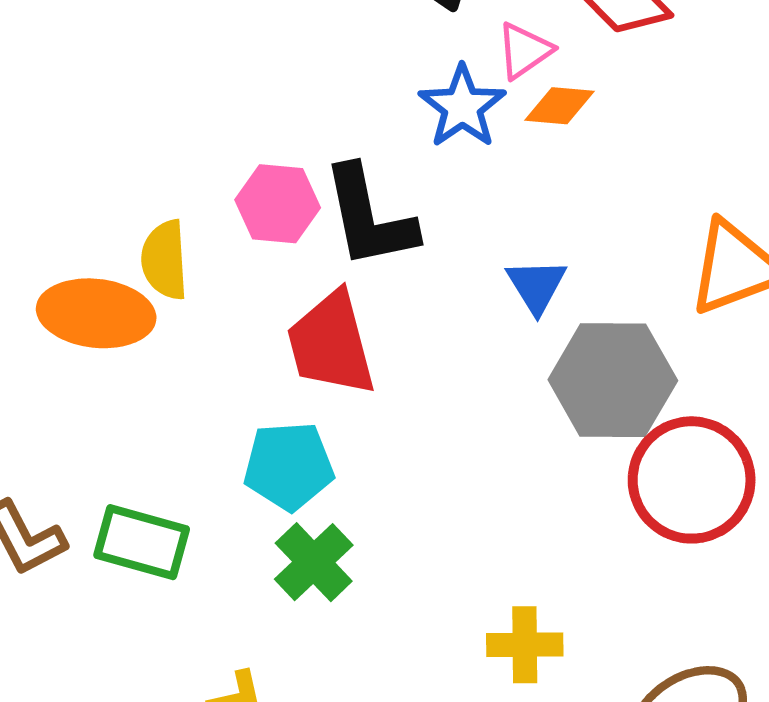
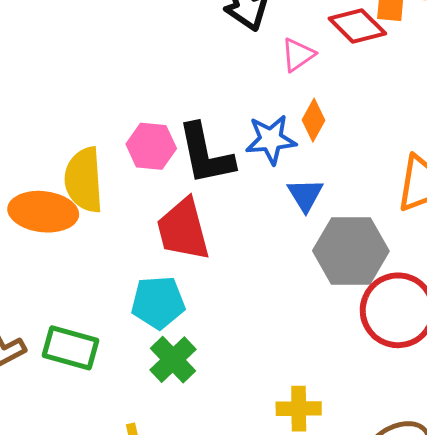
orange diamond: (559, 106) -> (314, 120), moved, turned -66
blue star: (462, 107) -> (271, 140), moved, turned 30
yellow semicircle: (165, 260) -> (84, 180), size x1.4

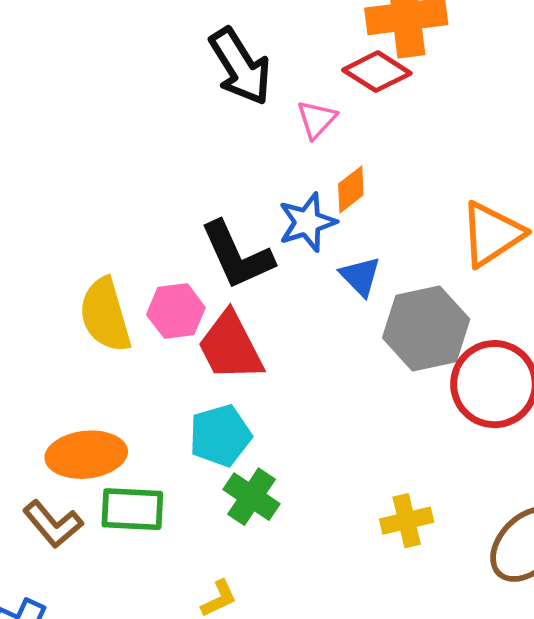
orange diamond: (314, 120) -> (351, 190), turned 36
pink hexagon: (151, 146) -> (176, 311), moved
orange ellipse: (43, 212) -> (86, 455), moved

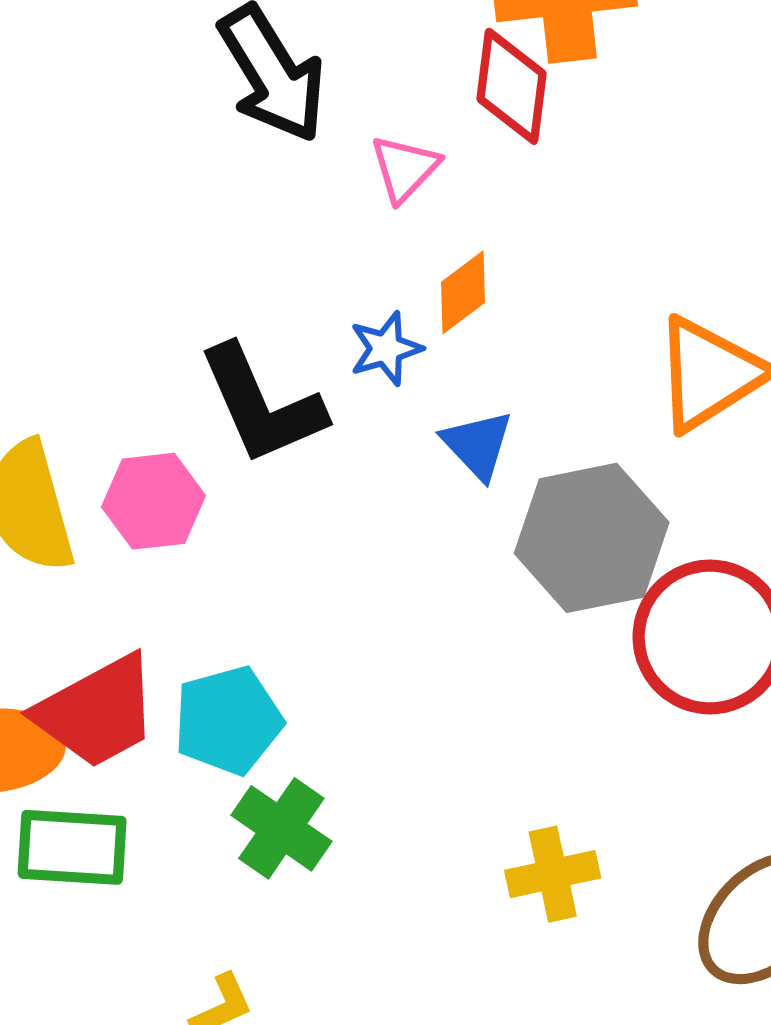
red diamond: (377, 72) -> (511, 86), turned 64
blue star: (307, 222) -> (386, 349), size x0.7
red trapezoid: (230, 346) -> (97, 712), moved, turned -92

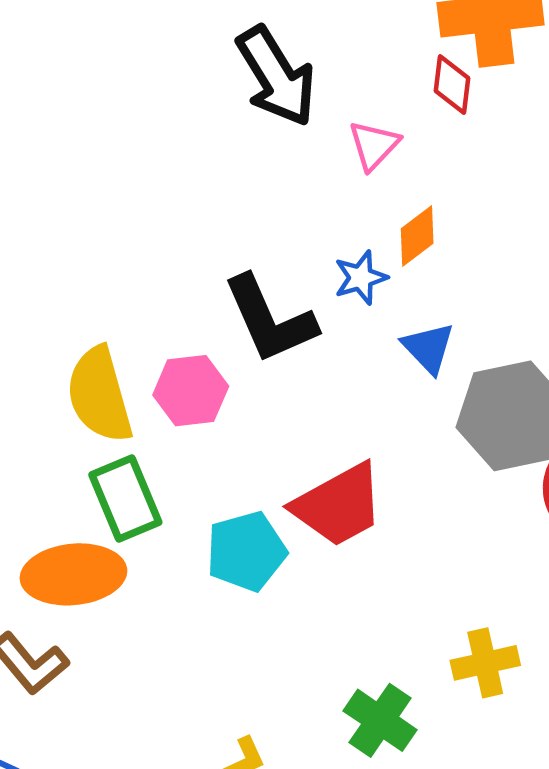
red diamond: (511, 86) -> (452, 85), size x0.7
red trapezoid: (97, 712) -> (338, 505), moved
green cross: (281, 828) -> (380, 720), moved
green rectangle: (72, 847) -> (125, 499), moved, turned 64

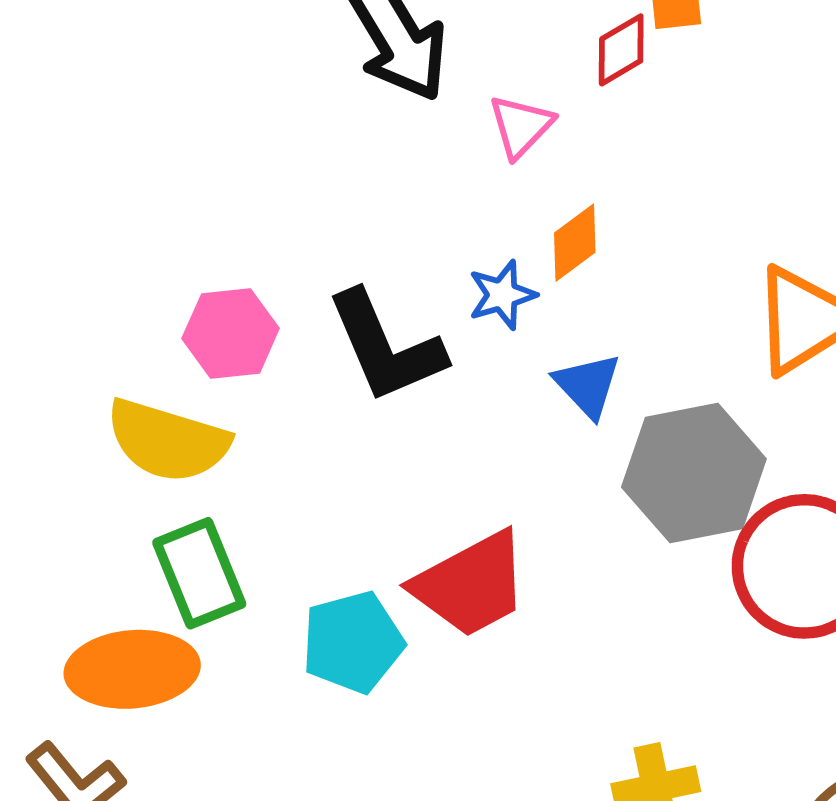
red diamond: (452, 85) -> (621, 50), turned 52
pink hexagon: (191, 391) -> (231, 333), moved
yellow semicircle: (99, 395) -> (168, 441), turned -58

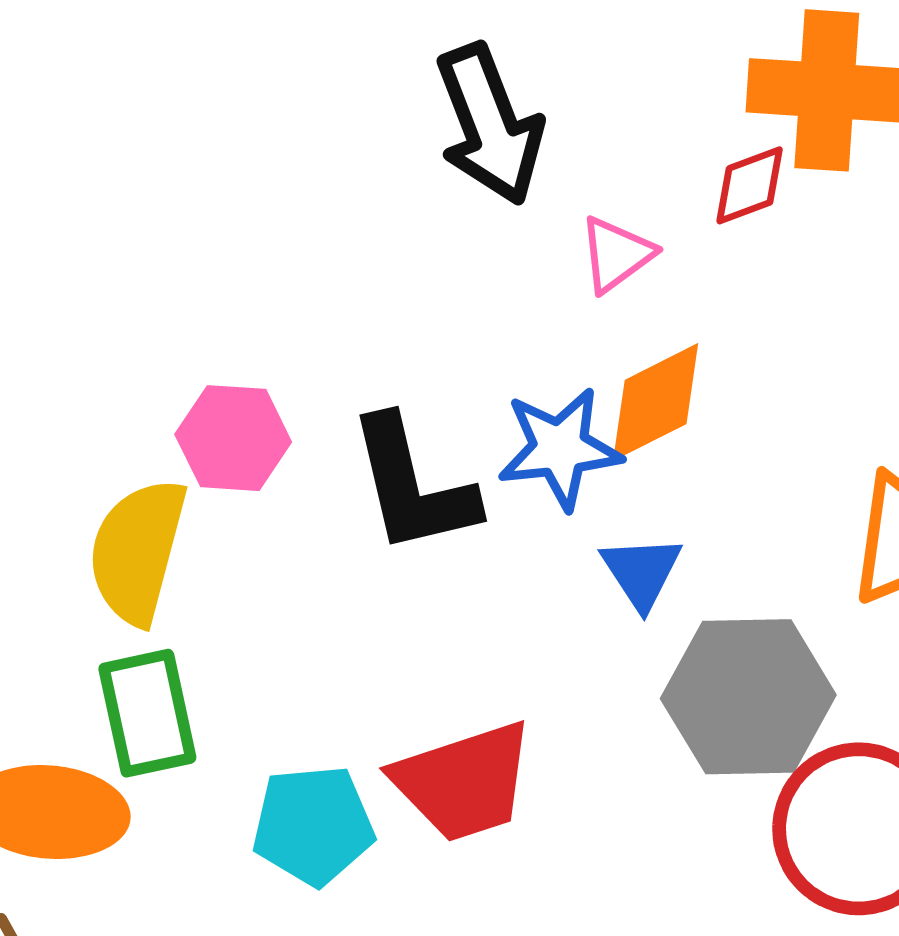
orange diamond: (575, 243) -> (656, 402), size x1.4
blue star: (502, 295) -> (560, 448), size x1.5
yellow semicircle: (168, 441) -> (137, 551), turned 78

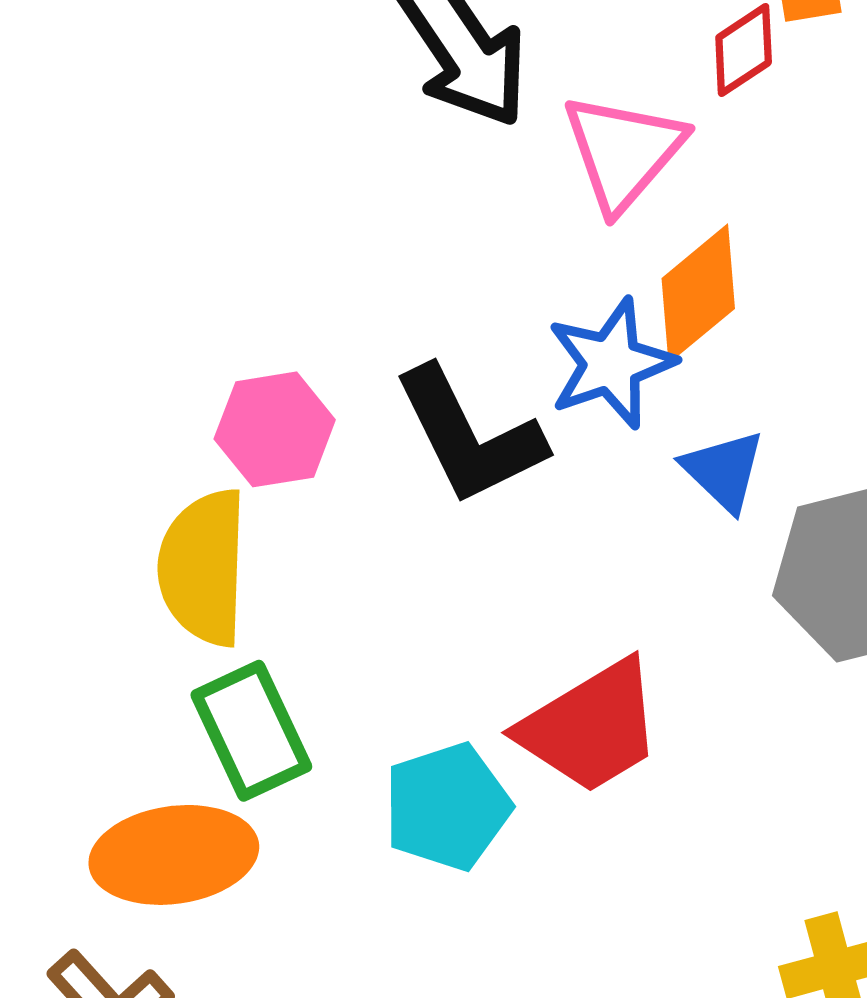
pink triangle: (616, 254) -> (623, 152), size x1.5

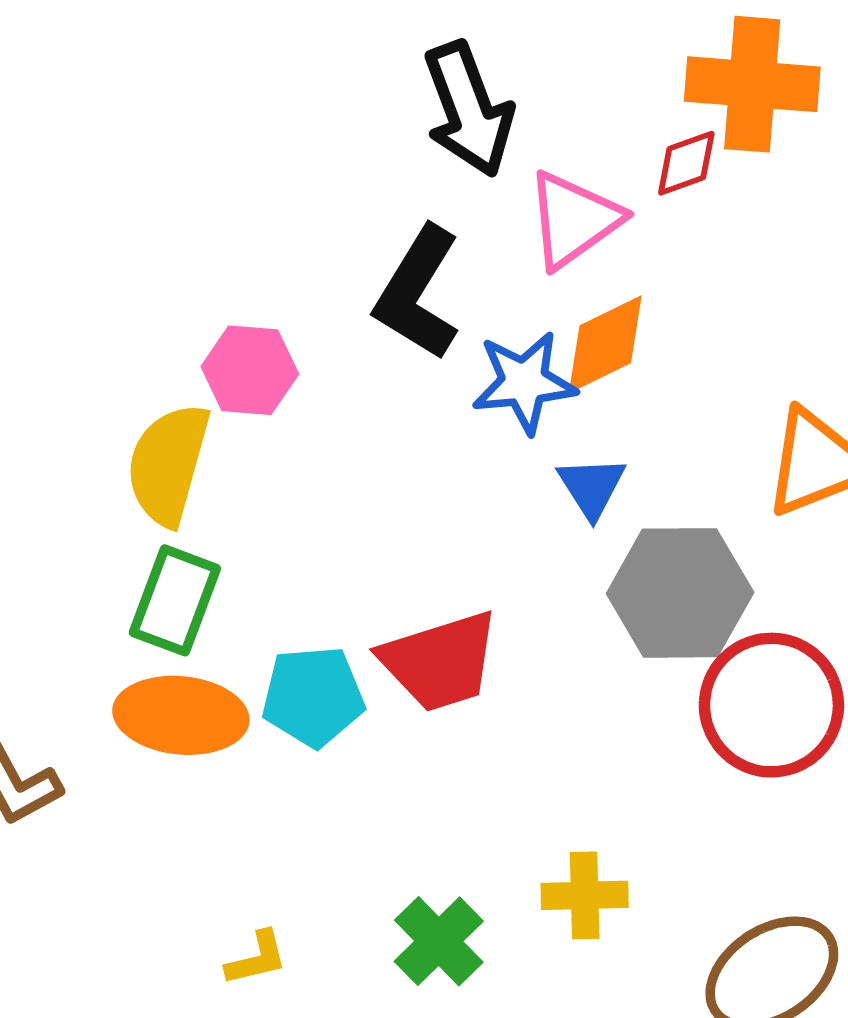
black L-shape: (469, 436) -> (418, 293), moved, turned 44
green rectangle: (251, 731) -> (175, 600), turned 32
orange ellipse: (174, 855) -> (181, 715), moved

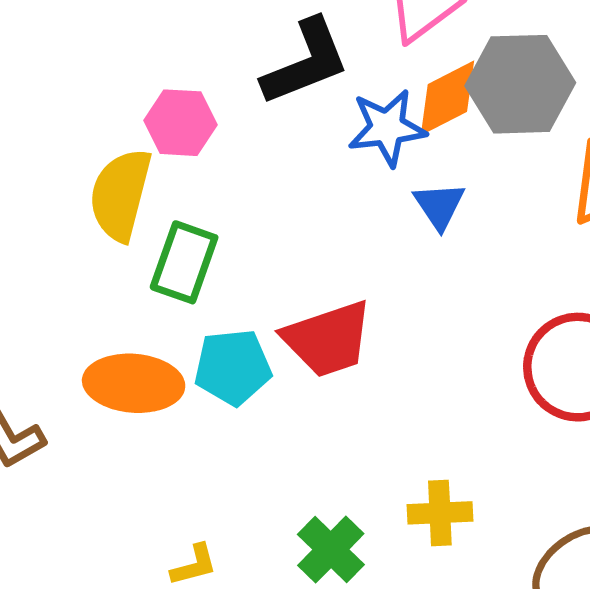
black L-shape: (418, 293) -> (306, 62), turned -142
gray hexagon: (680, 593) -> (520, 84), moved
green rectangle: (175, 600) -> (184, 262), moved

